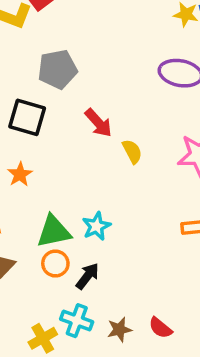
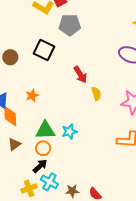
gray pentagon: (58, 69) -> (70, 25), moved
black square: (27, 117) -> (44, 50), moved
black arrow: (87, 276) -> (40, 166), moved

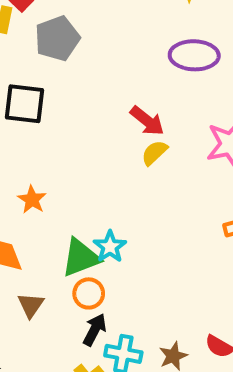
red arrow: (80, 75) -> (147, 121), moved
yellow semicircle: (96, 94) -> (154, 153), turned -96
cyan star: (69, 132) -> (110, 247), moved

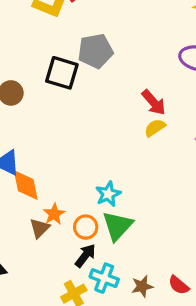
gray pentagon: (57, 39) -> (95, 51), moved
orange star: (32, 200) -> (54, 214), moved
green triangle: (81, 258) -> (117, 226), moved, turned -36

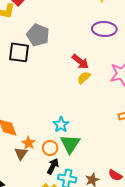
gray pentagon: (95, 51) -> (38, 35), turned -30

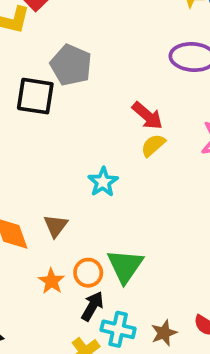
cyan star: (61, 125) -> (103, 182), moved
orange star: (29, 143) -> (51, 281), moved
brown triangle: (21, 153) -> (56, 226), moved

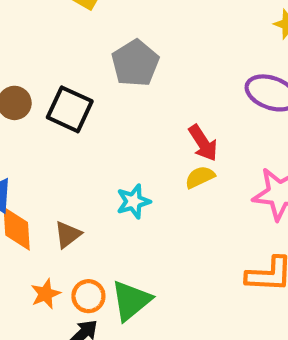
black square: (35, 96) -> (70, 109), moved

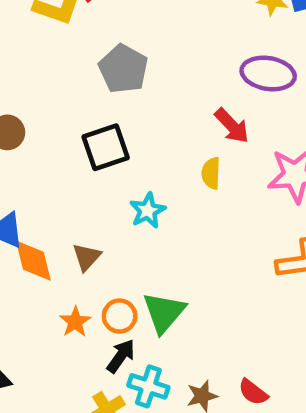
black square: (70, 109) -> (106, 147), moved, turned -33
red arrow: (203, 143) -> (232, 126), moved
yellow semicircle: (200, 177) -> (211, 173), turned -52

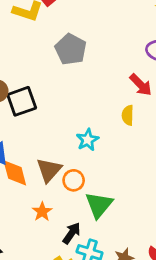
black square: (106, 147) -> (22, 101), moved
brown triangle: (87, 257) -> (49, 170), size x1.4
orange circle: (120, 316) -> (74, 180), moved

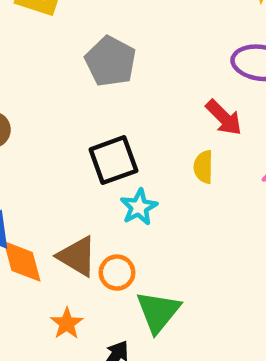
black square: (22, 101) -> (113, 160), moved
brown triangle: (49, 170) -> (77, 256), turned -40

